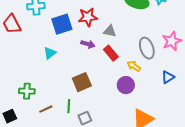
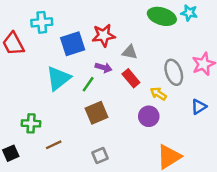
cyan triangle: (50, 53) -> (58, 78), size x1.6
green line: (69, 106) -> (88, 84), moved, turned 32

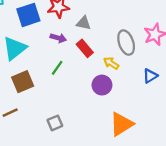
green line: (88, 84) -> (57, 68), moved
brown square: (96, 113) -> (23, 82), moved

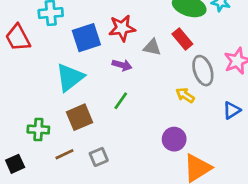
red rectangle: (85, 48) -> (182, 39), moved
purple circle: (102, 85) -> (174, 139), moved
gray square: (55, 123) -> (99, 157), moved

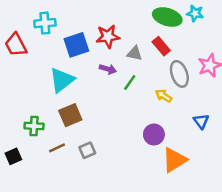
green line: (121, 101) -> (130, 82), moved
blue triangle: (232, 110) -> (201, 121), moved, turned -35

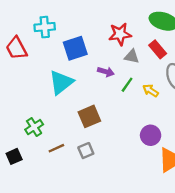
red star: (108, 36) -> (120, 34), moved
yellow arrow: (164, 96) -> (151, 91), moved
brown square: (70, 115) -> (89, 116), moved
green cross: (34, 126) -> (34, 127), turned -36

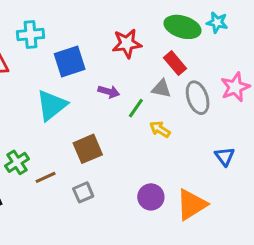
gray triangle: (132, 56) -> (161, 89), moved
yellow arrow: (151, 91) -> (160, 129), moved
purple circle: (151, 135) -> (151, 197), moved
brown line: (56, 148) -> (46, 177), moved

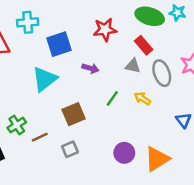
green line: (136, 108) -> (112, 98), moved
yellow arrow: (160, 129) -> (142, 98), moved

